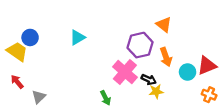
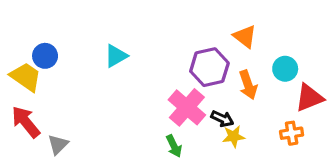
cyan circle: (188, 72) -> (285, 69), moved
red arrow: (17, 82) -> (26, 122), size x1.5
orange cross: (209, 95) -> (292, 133), moved, turned -32
green arrow: (106, 98) -> (174, 146), moved

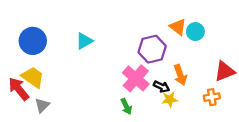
blue circle: (45, 56) -> (33, 41), size x1.5
cyan circle: (285, 69) -> (195, 32), moved
yellow trapezoid: (26, 77) -> (33, 77), moved
orange arrow: (248, 85) -> (180, 75), moved

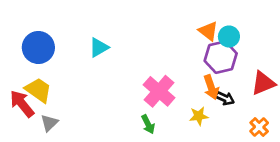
purple hexagon: (152, 49) -> (221, 57), moved
black arrow: (161, 87) -> (225, 98), moved
orange cross: (212, 97) -> (259, 127), moved, turned -35

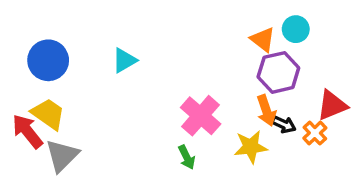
cyan circle: (229, 37) -> (296, 29), moved
yellow star: (199, 116) -> (251, 147), size x1.4
gray triangle: (49, 123) -> (62, 156), size x1.5
orange cross: (259, 127) -> (315, 133), moved

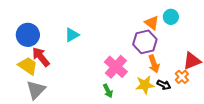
purple hexagon: (278, 72) -> (145, 42), moved
black arrow: (284, 124) -> (164, 85), moved
red arrow: (27, 131) -> (41, 57), moved

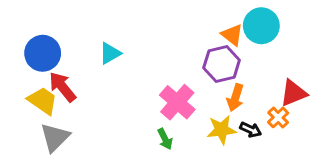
cyan circle: (171, 17) -> (261, 26), size x1.5
orange arrow: (154, 64) -> (235, 98), turned 36

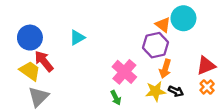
orange cross: (278, 117) -> (207, 87), moved

